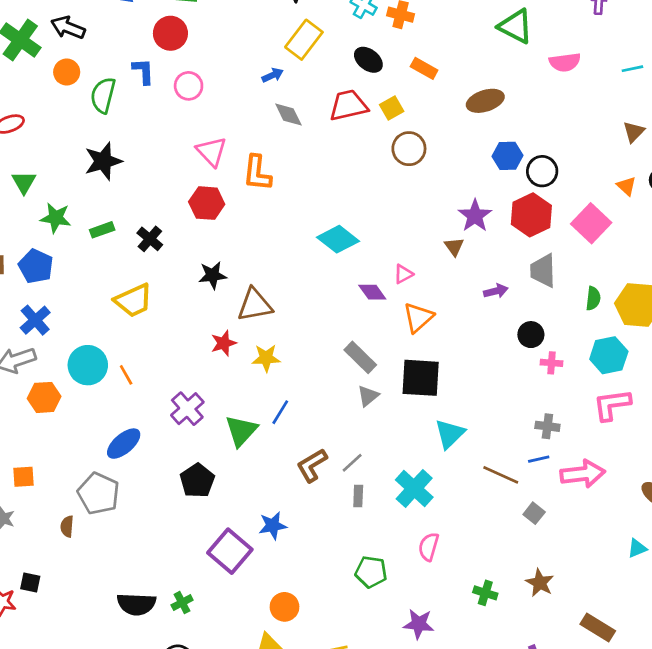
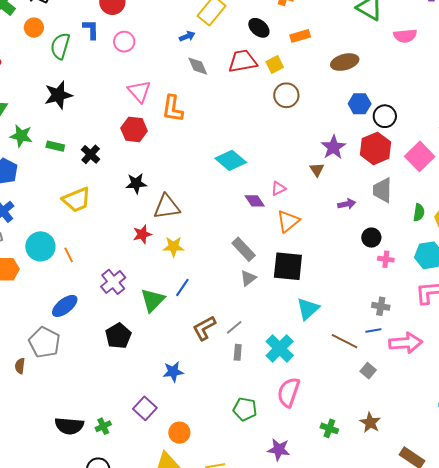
orange rectangle: (424, 68) -> (300, 36), turned -48
green rectangle: (102, 230) -> (55, 146), turned 30
pink semicircle: (429, 547) -> (289, 392), size x1.4
purple square: (230, 551) -> (145, 408), moved, size x0.7

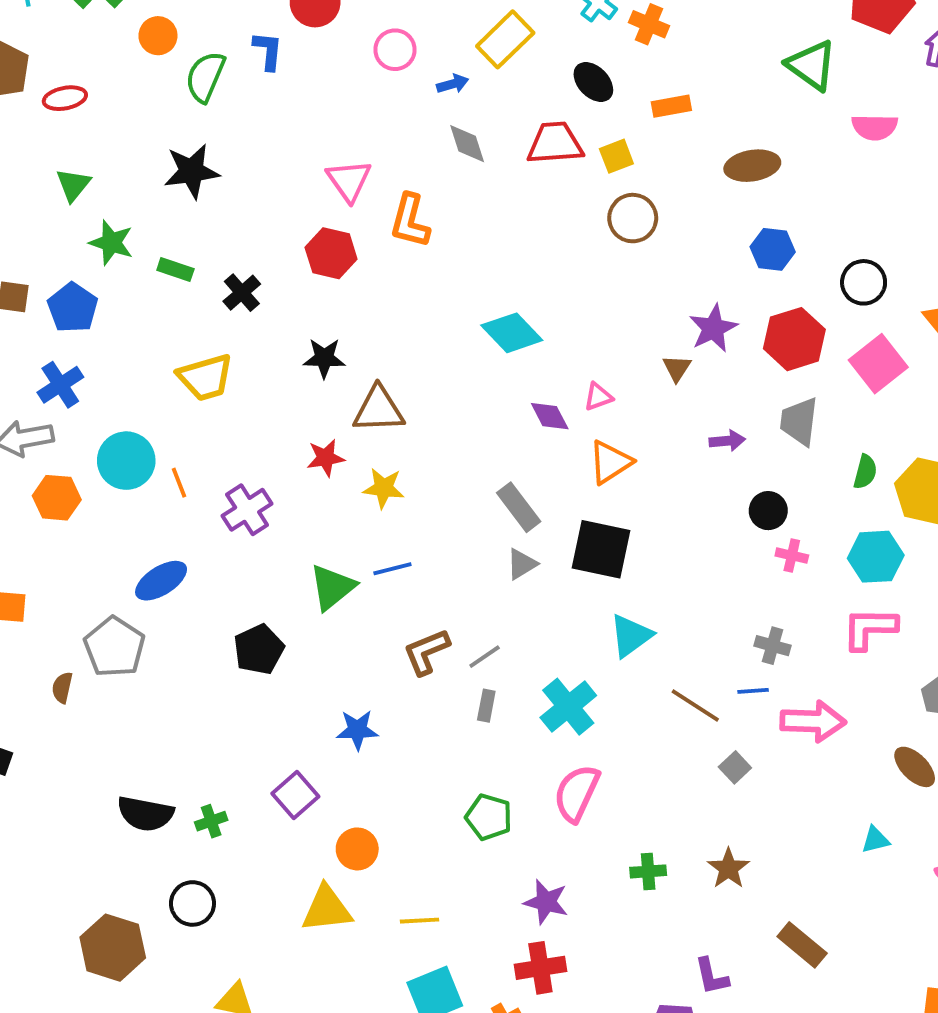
pink circle: (124, 42) -> (395, 50), moved
black circle: (385, 116) -> (864, 282), moved
purple cross: (113, 282) -> (247, 510), moved
blue line: (182, 287) -> (392, 569), turned 36
green cross: (329, 428) -> (648, 871), turned -30

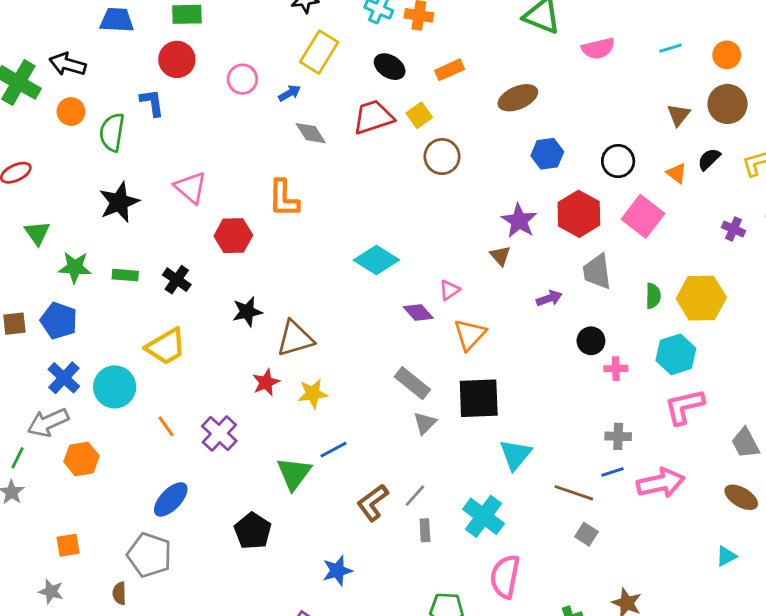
pink triangle: (349, 181) -> (191, 188), moved
cyan circle: (126, 461) -> (115, 387), moved
gray square: (735, 767) -> (586, 534), moved

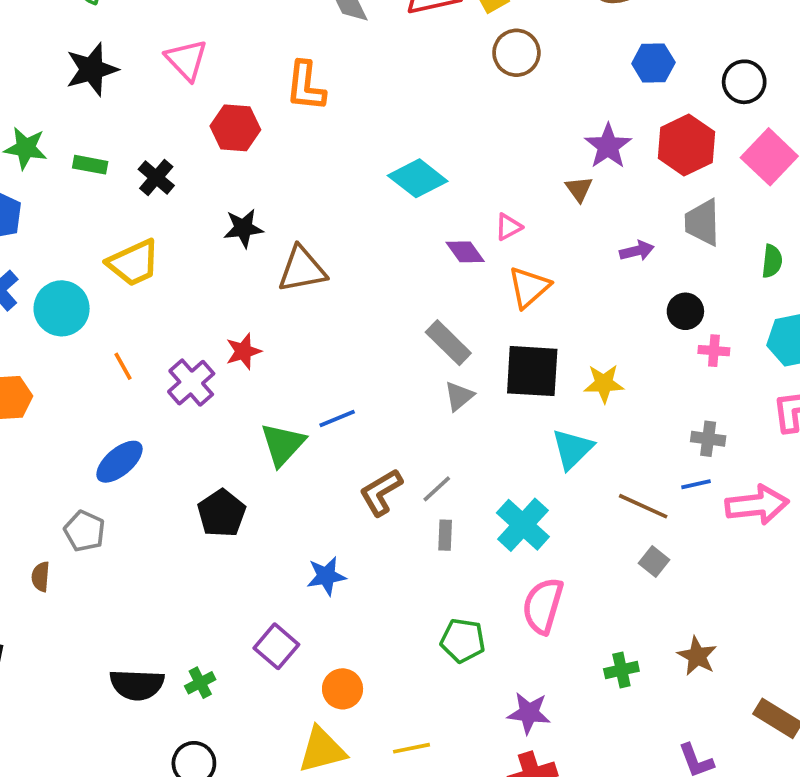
red star: (266, 382) -> (243, 351), moved
yellow star: (313, 394) -> (604, 383), moved
gray pentagon: (149, 555) -> (85, 531), size x0.7

